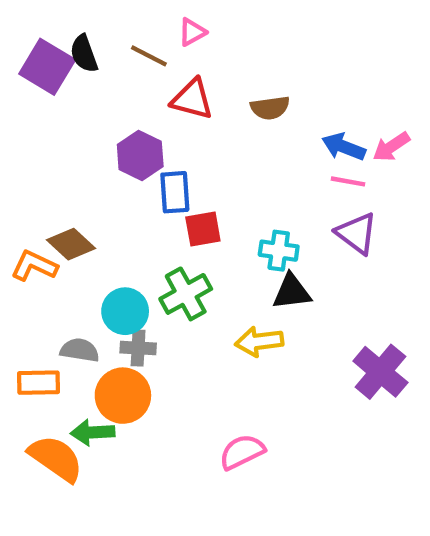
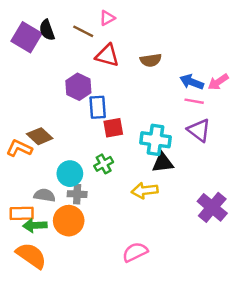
cyan cross: (279, 251) -> (156, 140), size x1.4
green cross: (186, 294) -> (104, 164), size x0.7
green arrow: (93, 432) -> (35, 225), moved

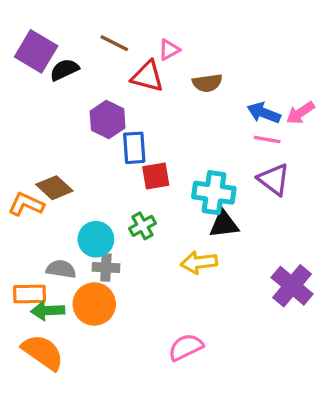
pink triangle: (107, 18) -> (169, 50), moved
black semicircle: (47, 30) -> (64, 70), moved, turned 85

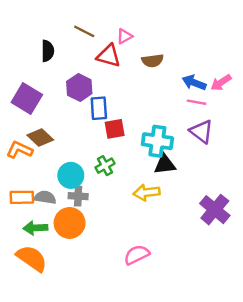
purple square: (36, 51) -> (27, 98), moved
black semicircle: (64, 70) -> (48, 51), turned 115
orange rectangle: (29, 294) -> (22, 197), moved

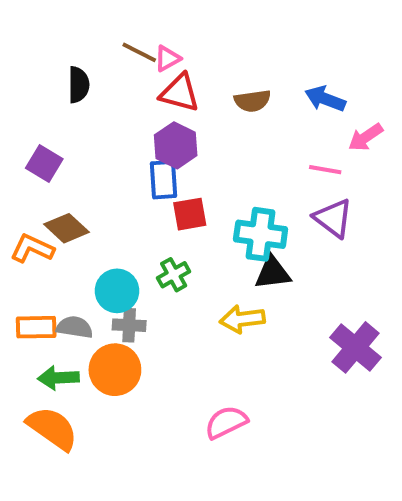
pink triangle: (124, 36) -> (168, 58), moved
blue arrow: (194, 83) -> (325, 99), moved
purple hexagon: (79, 88) -> (176, 145), moved
purple square: (27, 98) -> (44, 164), size x0.7

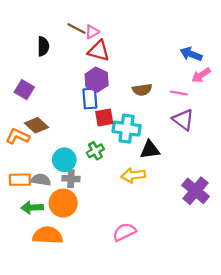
blue arrow: (325, 99) -> (191, 54), moved
brown semicircle: (252, 101) -> (142, 90), moved
cyan cross: (261, 234) -> (127, 129), moved
orange semicircle: (52, 428) -> (48, 235), moved, turned -32

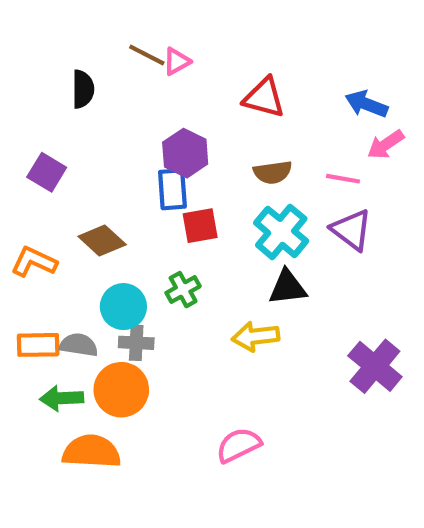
red triangle: (99, 51) -> (264, 98), moved
brown diamond: (36, 125) -> (102, 240), moved
cyan cross: (127, 129) -> (281, 232), moved, turned 32

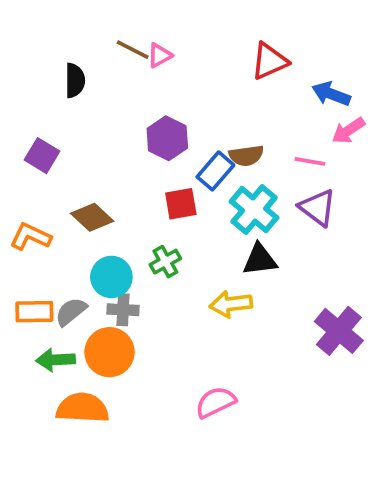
red triangle: (264, 98) -> (269, 61), moved, turned -39
blue rectangle: (172, 189) -> (215, 171), moved, turned 45
gray semicircle: (79, 345) -> (71, 312), turned -48

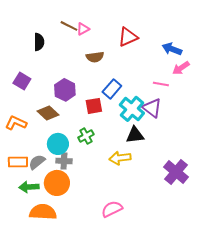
red triangle: (269, 61) -> (128, 37), moved
purple hexagon: (167, 138) -> (65, 90), moved
brown semicircle: (246, 156) -> (95, 57), moved
purple triangle: (318, 208) -> (152, 108), moved

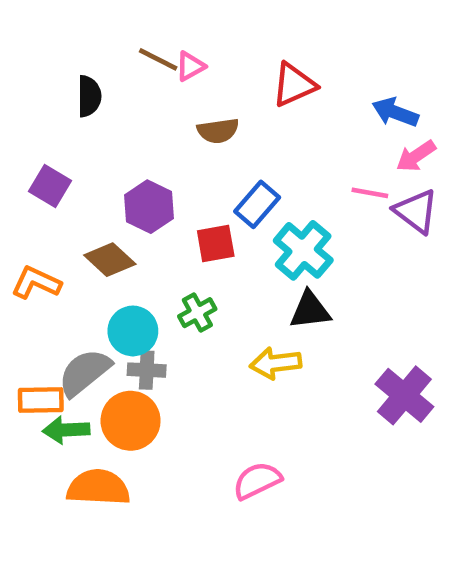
purple triangle: (152, 108) -> (416, 211), moved
orange rectangle: (18, 162) -> (41, 400), moved
gray semicircle: (37, 162) -> (84, 372), size x1.4

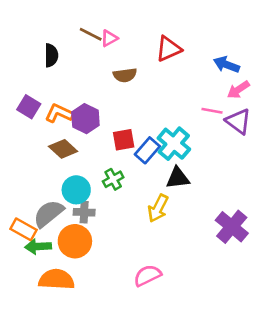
blue rectangle: (257, 204) -> (147, 150), moved
orange L-shape: (36, 283) -> (59, 113), moved
yellow arrow: (276, 363) -> (158, 208), turned -56
orange rectangle: (41, 400) -> (23, 229), turned 30

